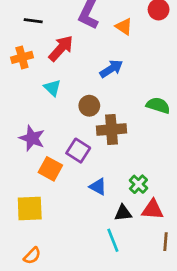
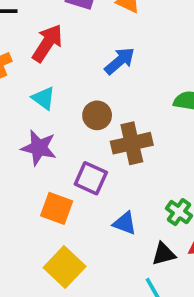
purple star: (32, 138) -> (39, 148), moved
yellow square: (30, 208) -> (65, 267), moved, turned -36

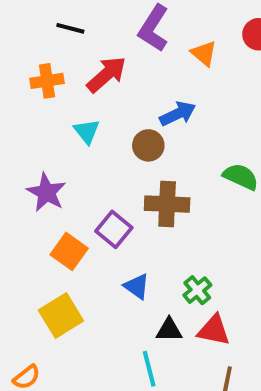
brown circle: (97, 115) -> (148, 145), moved
purple star: (39, 148) -> (46, 192), moved

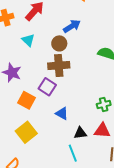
brown cross: (167, 204) -> (59, 65), moved
green cross: (197, 290) -> (104, 104), moved, turned 32

